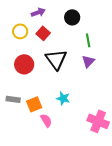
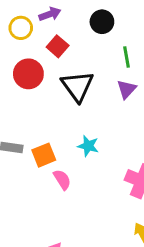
yellow circle: (20, 31) -> (21, 28), moved
red circle: (24, 64) -> (28, 74), moved

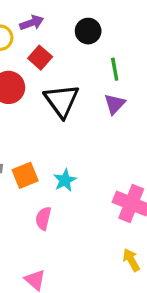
cyan star: (88, 146) -> (65, 180), moved, turned 30
pink semicircle: (62, 180) -> (43, 218), moved, turned -135

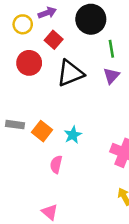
black circle: (88, 31) -> (91, 19), size x1.5
black triangle: (62, 101) -> (70, 73), turned 44
orange square: (25, 175) -> (42, 131), turned -30

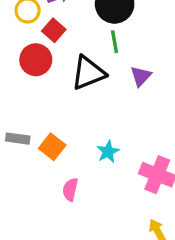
red square: (54, 40) -> (54, 30), moved
green line: (111, 49) -> (115, 42), moved
cyan star: (73, 135) -> (108, 152), moved

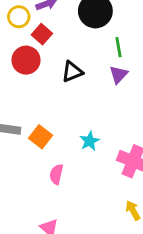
green line: (115, 42) -> (118, 47), moved
black triangle: (88, 73) -> (72, 72), size x0.7

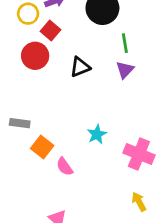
orange square: (40, 137) -> (42, 147), moved
pink semicircle: (56, 174) -> (65, 167), turned -48

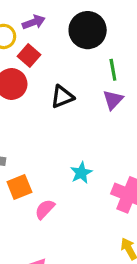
orange square: (42, 147) -> (19, 187), turned 30
pink semicircle: (65, 167) -> (45, 209), turned 78

